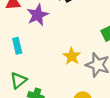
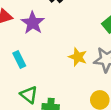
green triangle: (18, 80) -> (29, 95), turned -30

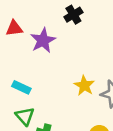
cyan rectangle: (19, 59) -> (21, 87), moved, turned -49

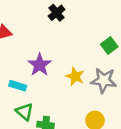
purple star: (43, 40) -> (40, 65), moved

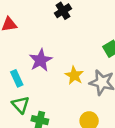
cyan rectangle: (18, 86) -> (17, 78), turned 42

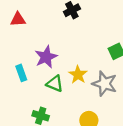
green triangle: (21, 105) -> (55, 84), moved, turned -30

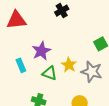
red triangle: (18, 19) -> (16, 20), size x1.5

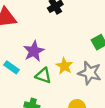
cyan rectangle: (21, 65) -> (12, 67), turned -32

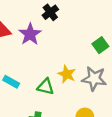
purple star: (34, 51) -> (30, 34), moved

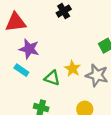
purple star: (30, 34) -> (29, 49), moved, turned -30

